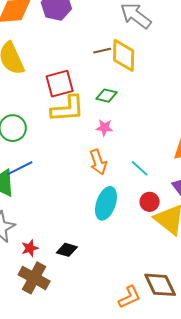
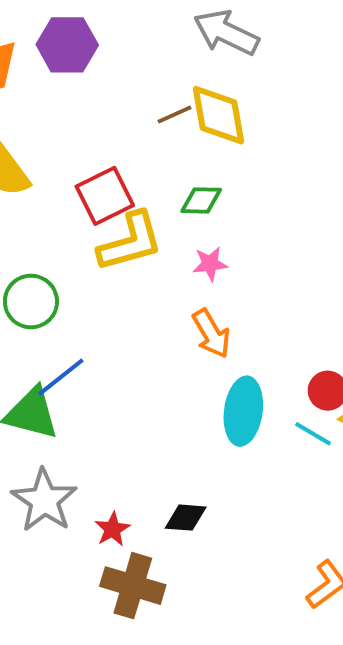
cyan line: (140, 168) -> (313, 434), moved

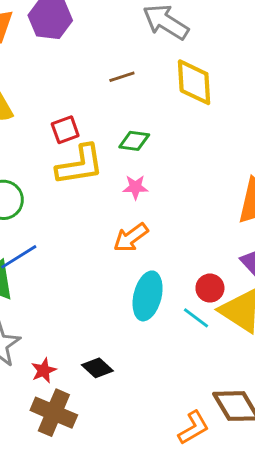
yellow diamond: (219, 115) -> (194, 82), moved
red square: (105, 196) -> (65, 130), size x0.7
orange arrow: (211, 334) -> (131, 238), turned 78
black diamond: (186, 518) -> (97, 368), turned 32

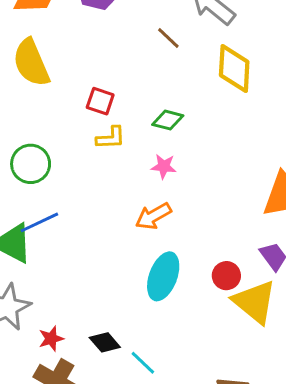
brown line: (122, 77) -> (168, 38), moved, turned 55
red square: (65, 130) -> (100, 101), turned 32
yellow L-shape: (80, 165) -> (111, 138), size x0.6
cyan line: (196, 318) -> (143, 363), moved

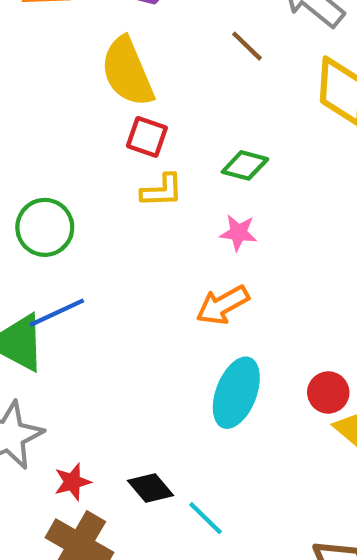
yellow semicircle: (31, 63) -> (127, 72), moved

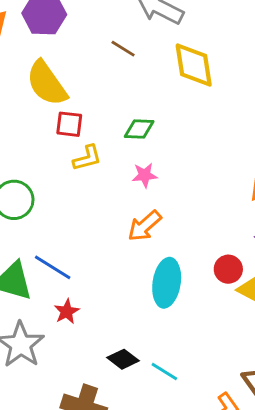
blue line: (57, 313) -> (53, 267), moved, turned 69
red star: (72, 482) -> (67, 312), moved

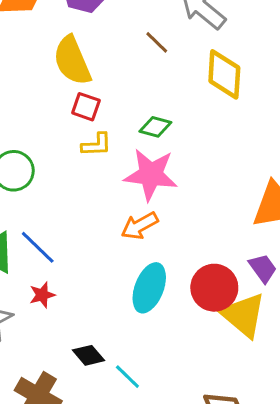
pink star: (145, 175) -> (151, 175), size x2.0
red circle: (228, 269) -> (214, 288), size x1.6

